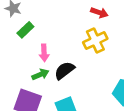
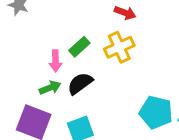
green rectangle: (25, 30) -> (79, 47), moved

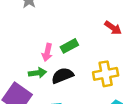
yellow cross: (119, 47) -> (106, 74), moved

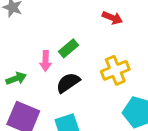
green arrow: (37, 73) -> (16, 78), moved

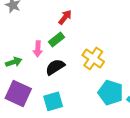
red arrow: (112, 18) -> (65, 17), moved, turned -77
yellow cross: (115, 70) -> (93, 58), turned -35

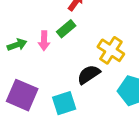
green arrow: (14, 62) -> (17, 45), moved
black semicircle: (55, 67) -> (89, 75), moved

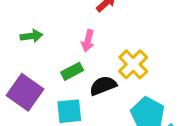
green rectangle: (66, 29) -> (72, 71), moved
pink arrow: (44, 41) -> (88, 41), moved

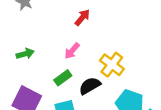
pink arrow: (88, 41) -> (72, 51), turned 36

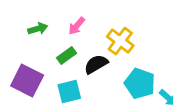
green arrow: (25, 54) -> (38, 29), moved

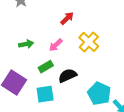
yellow cross: (120, 41) -> (89, 42), moved

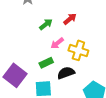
yellow cross: (89, 42) -> (78, 50), moved, turned -30
green arrow: (26, 44) -> (46, 24), moved, turned -32

